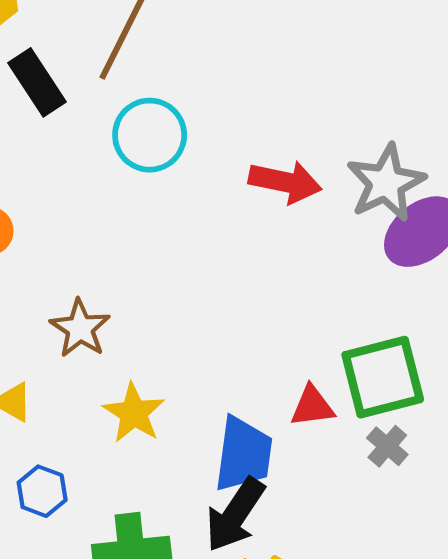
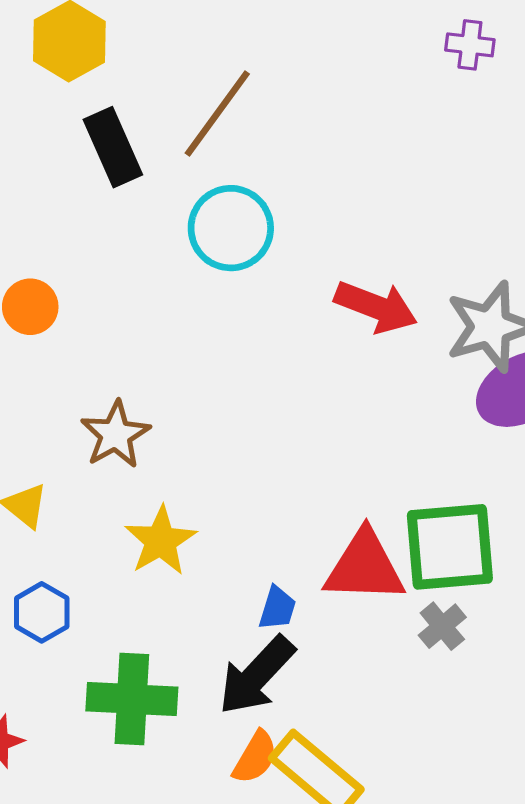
red triangle: (312, 406) -> (365, 567), size x1.6
blue trapezoid: (243, 454) -> (277, 608), size x0.5

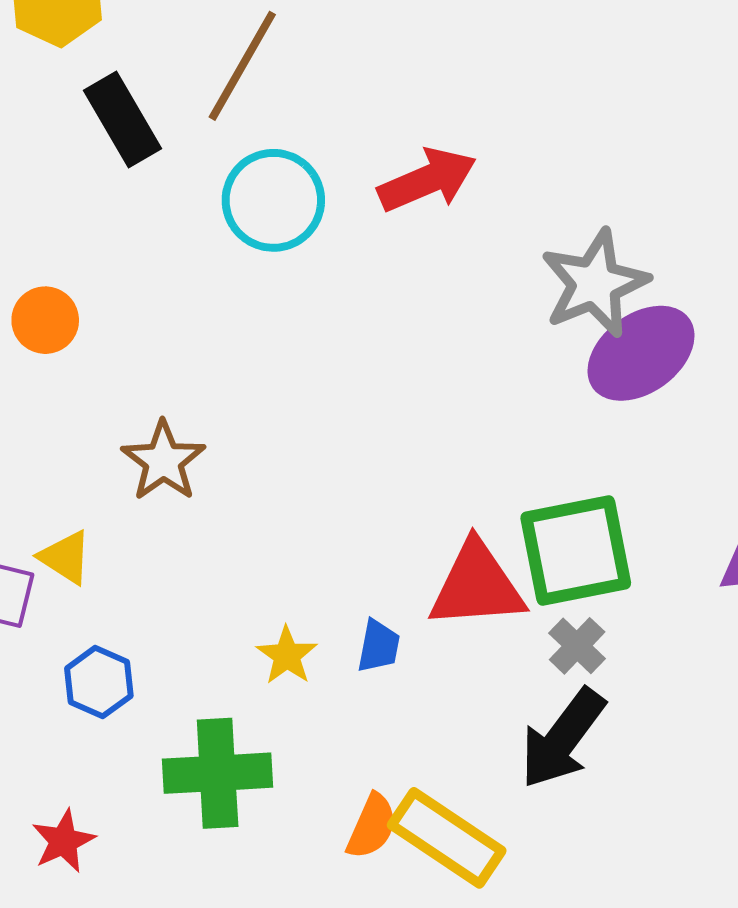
red arrow: (376, 307) -> (427, 180), moved, turned -38
yellow star: (161, 541) -> (287, 655), moved, size x0.7
black arrow: (257, 675) -> (563, 738), moved

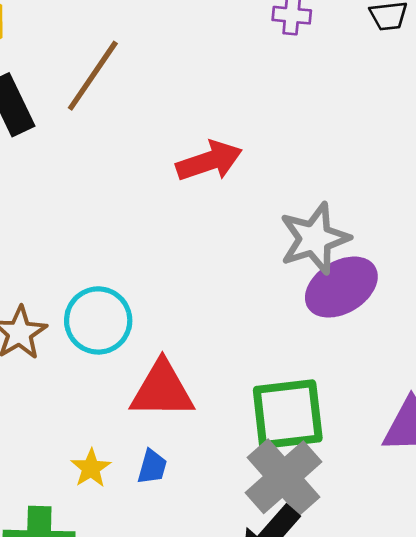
cyan circle: (273, 200) -> (98, 320), moved
red triangle: (477, 585) -> (162, 390), moved
gray cross: (577, 646) -> (283, 477), size x2.0

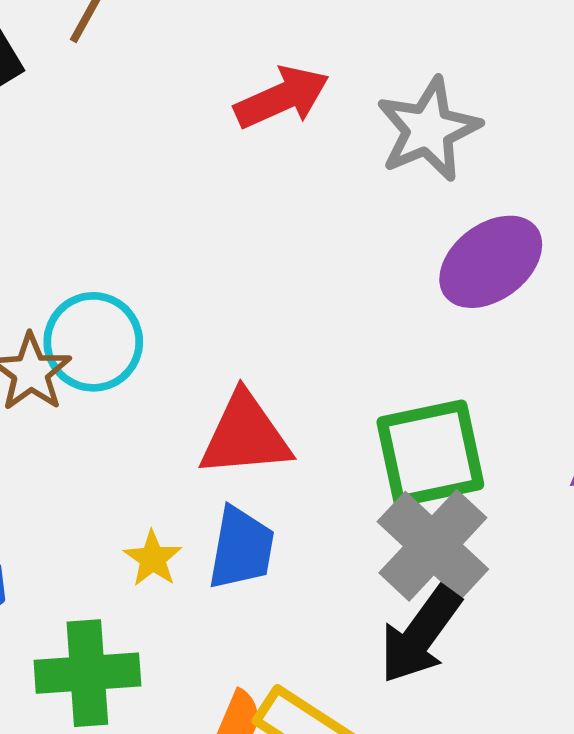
gray star: (315, 238) -> (428, 129), moved
cyan circle: (98, 320) -> (93, 342), moved
blue trapezoid: (152, 467) -> (241, 548), size x1.6

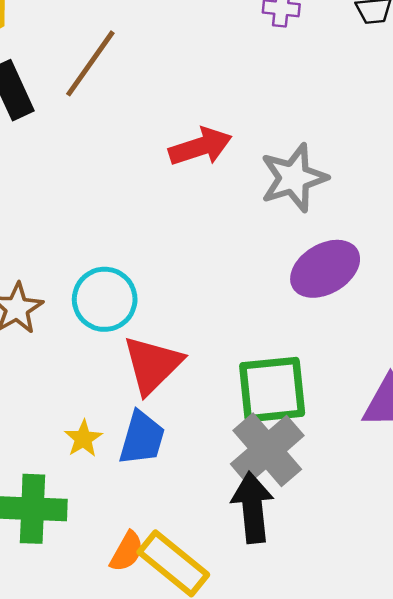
cyan circle: (93, 342) -> (105, 299), moved
red triangle: (245, 435) -> (152, 365), turned -46
black arrow: (420, 635) -> (253, 507), turned 132

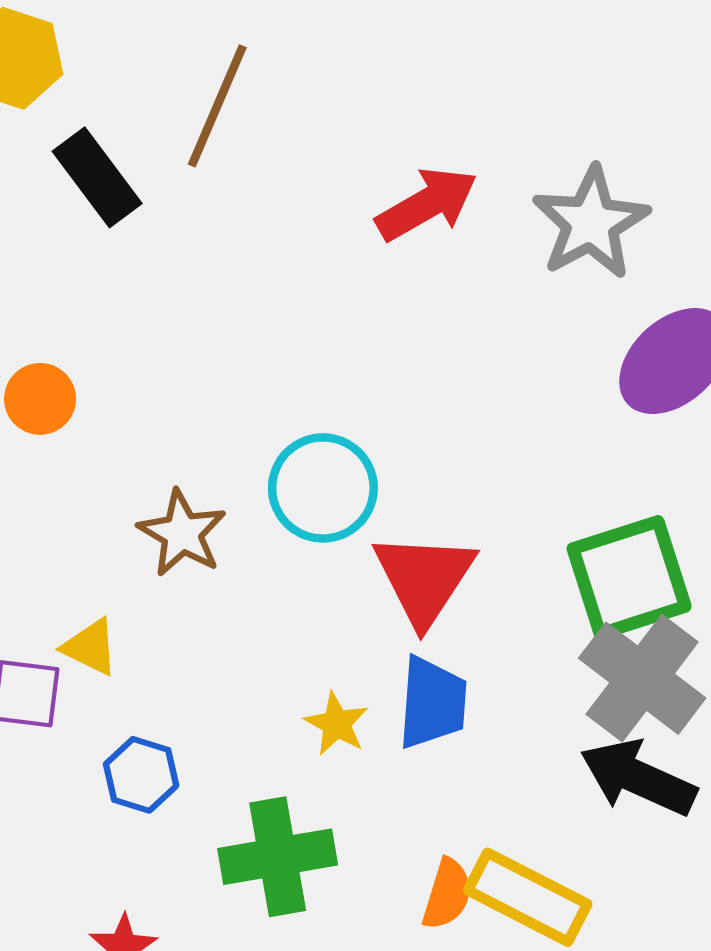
black arrow: (253, 507) -> (638, 778), turned -48

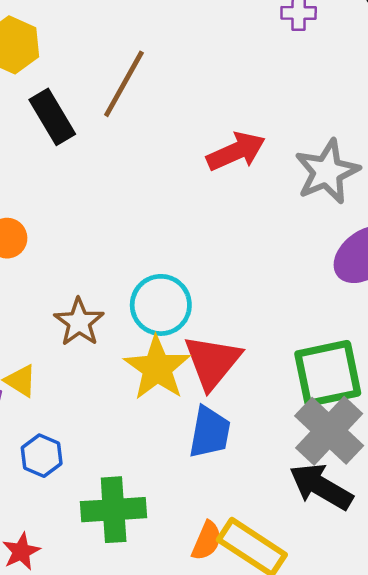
yellow star: (336, 724) -> (157, 368), moved, size x1.8

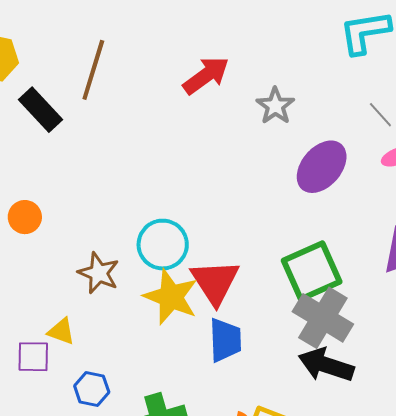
red arrow: (236, 151) -> (206, 75), moved
gray star: (327, 172) -> (275, 106), size x0.7

